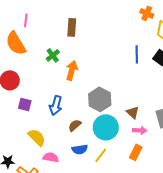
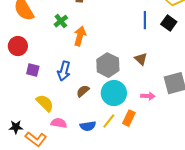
brown triangle: (133, 112) -> (141, 59), moved
blue semicircle: (80, 149) -> (88, 126), moved
orange rectangle: (136, 152) -> (129, 118), moved

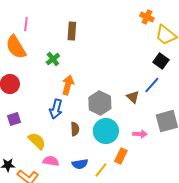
blue line: (145, 20) -> (152, 85), moved, turned 42
orange arrow: (80, 36) -> (68, 85), moved
purple square: (33, 70) -> (14, 119), moved, turned -32
brown semicircle: (83, 91) -> (75, 129), turned 128
yellow line: (109, 121) -> (101, 170), moved

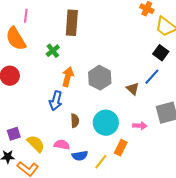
brown rectangle: (72, 31) -> (72, 23), size x1.4
gray hexagon: (100, 103) -> (100, 78), moved
purple square: (14, 119) -> (14, 134), moved
yellow semicircle: (37, 141) -> (36, 144), moved
pink semicircle: (51, 161) -> (62, 145), moved

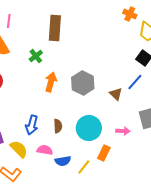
blue arrow: (56, 101) -> (32, 125), moved

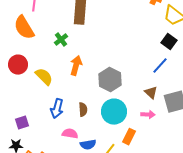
gray hexagon: (83, 83) -> (110, 80), moved
brown triangle: (116, 94) -> (151, 93), moved
yellow semicircle: (19, 149) -> (44, 77), moved

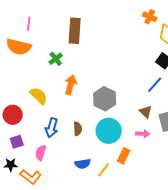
orange semicircle: (24, 28) -> (19, 47), turned -45
red circle: (18, 65) -> (13, 115), moved
pink semicircle: (70, 134) -> (41, 153), moved, turned -84

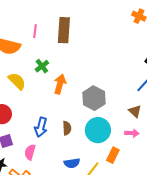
pink line: (29, 24) -> (35, 31), moved
green cross: (56, 59) -> (42, 66), moved
yellow semicircle: (39, 96) -> (17, 81), moved

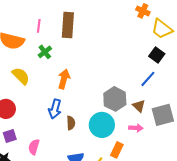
green cross: (42, 66) -> (45, 52), moved
gray hexagon: (94, 98) -> (115, 99), moved
blue arrow: (41, 127) -> (55, 109), moved

